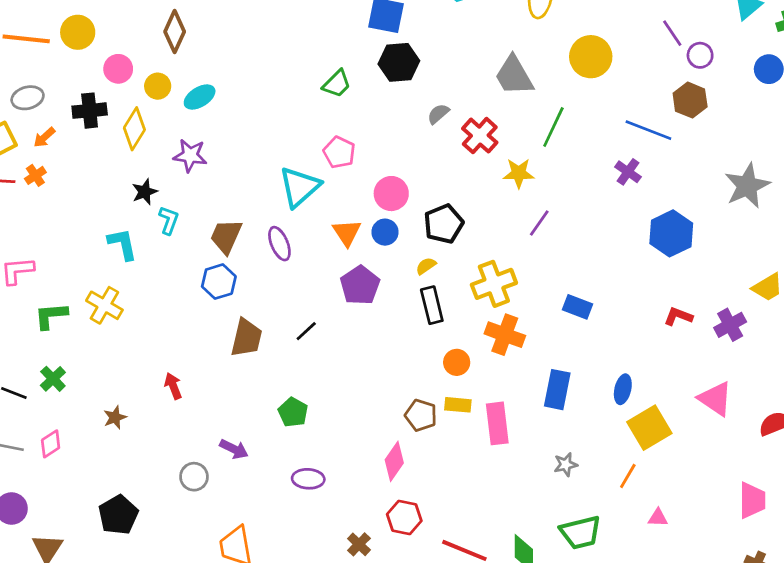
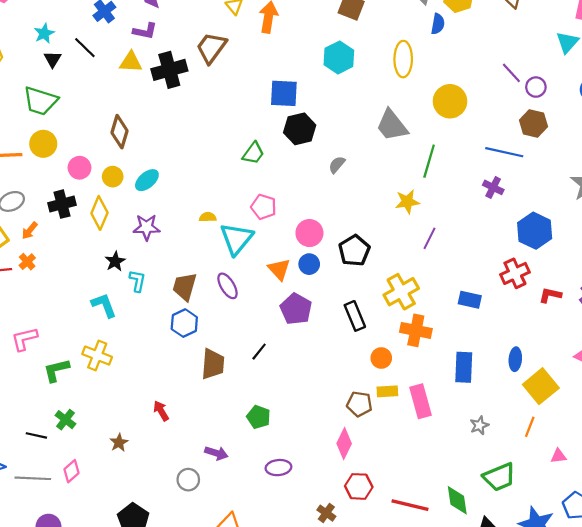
red cross: (480, 136) -> (515, 273), moved, turned 32
yellow semicircle: (426, 266) -> (208, 217), moved, turned 42

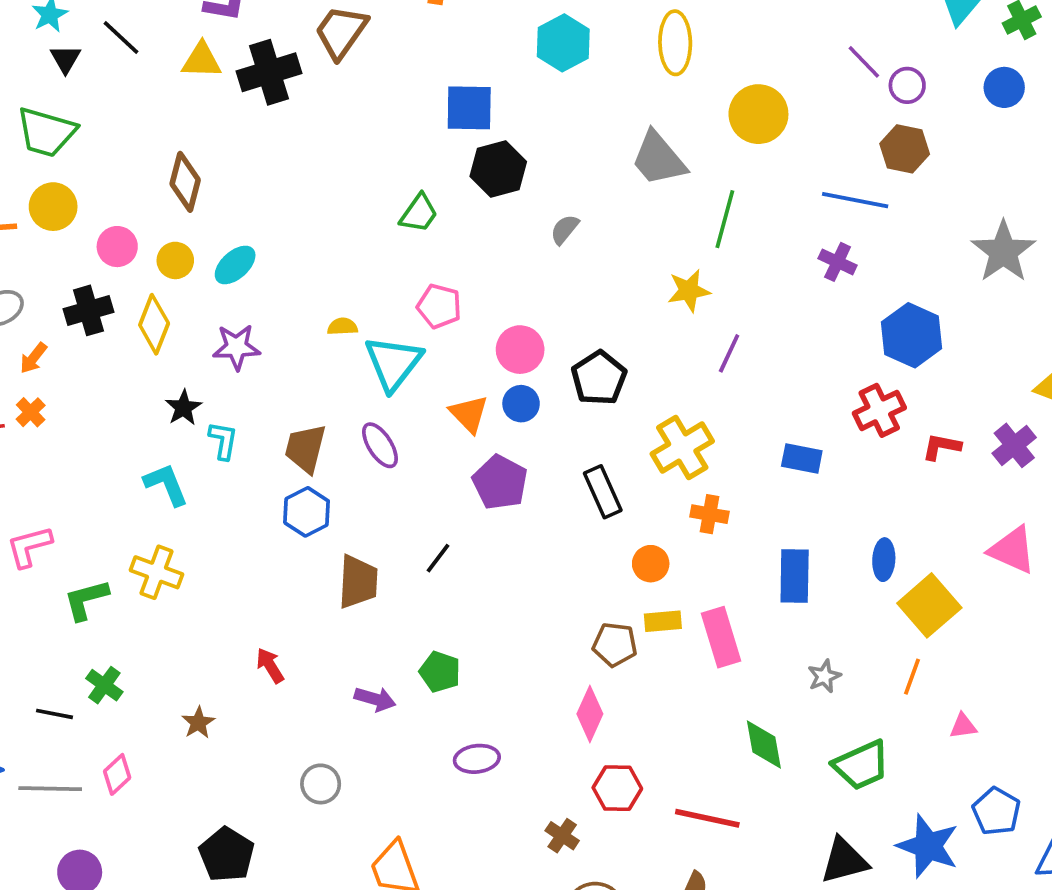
orange cross: (416, 330) -> (709, 514), size x0.7
purple arrow: (216, 453) -> (375, 699), moved
green diamond: (457, 500) -> (764, 744), moved

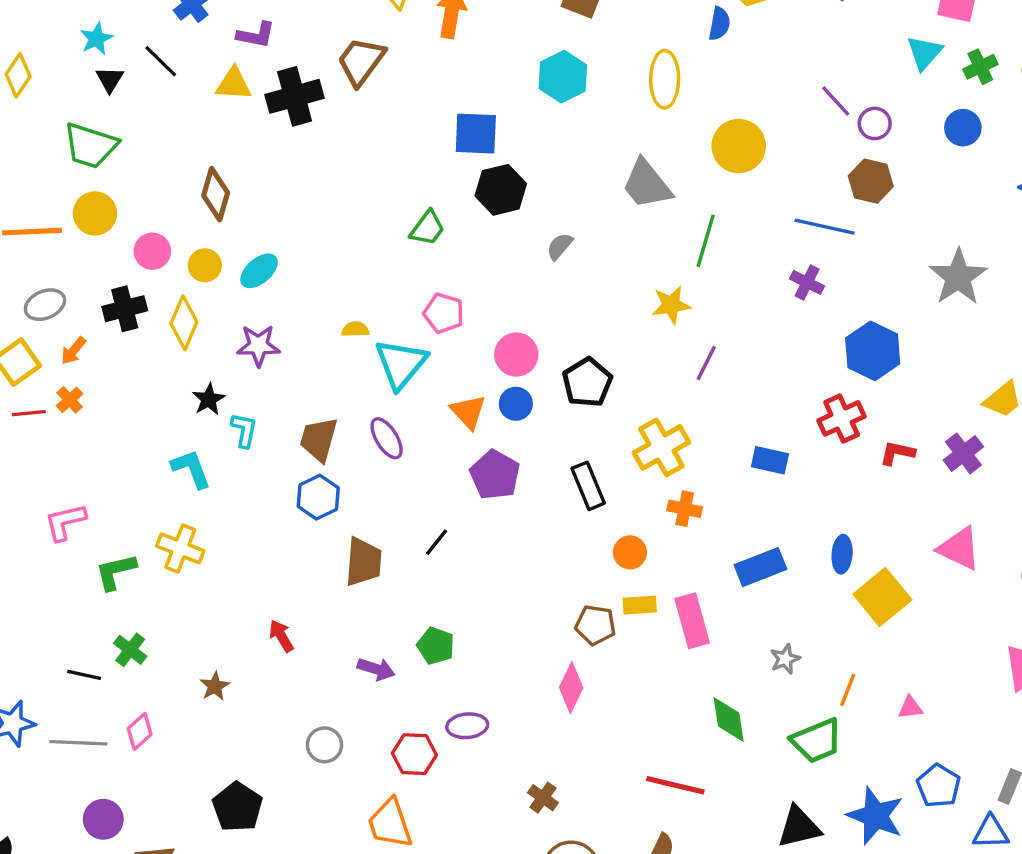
blue rectangle: (795, 576) -> (760, 567), turned 66
orange line: (912, 677) -> (848, 690), moved
red hexagon: (617, 788) -> (414, 754), moved

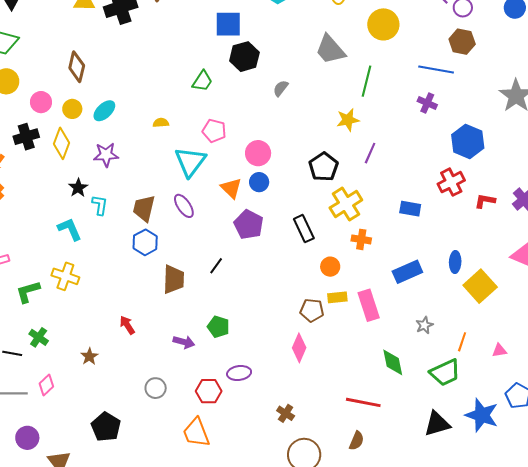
yellow semicircle: (355, 329) -> (161, 123), moved
black pentagon: (587, 382) -> (324, 167), moved

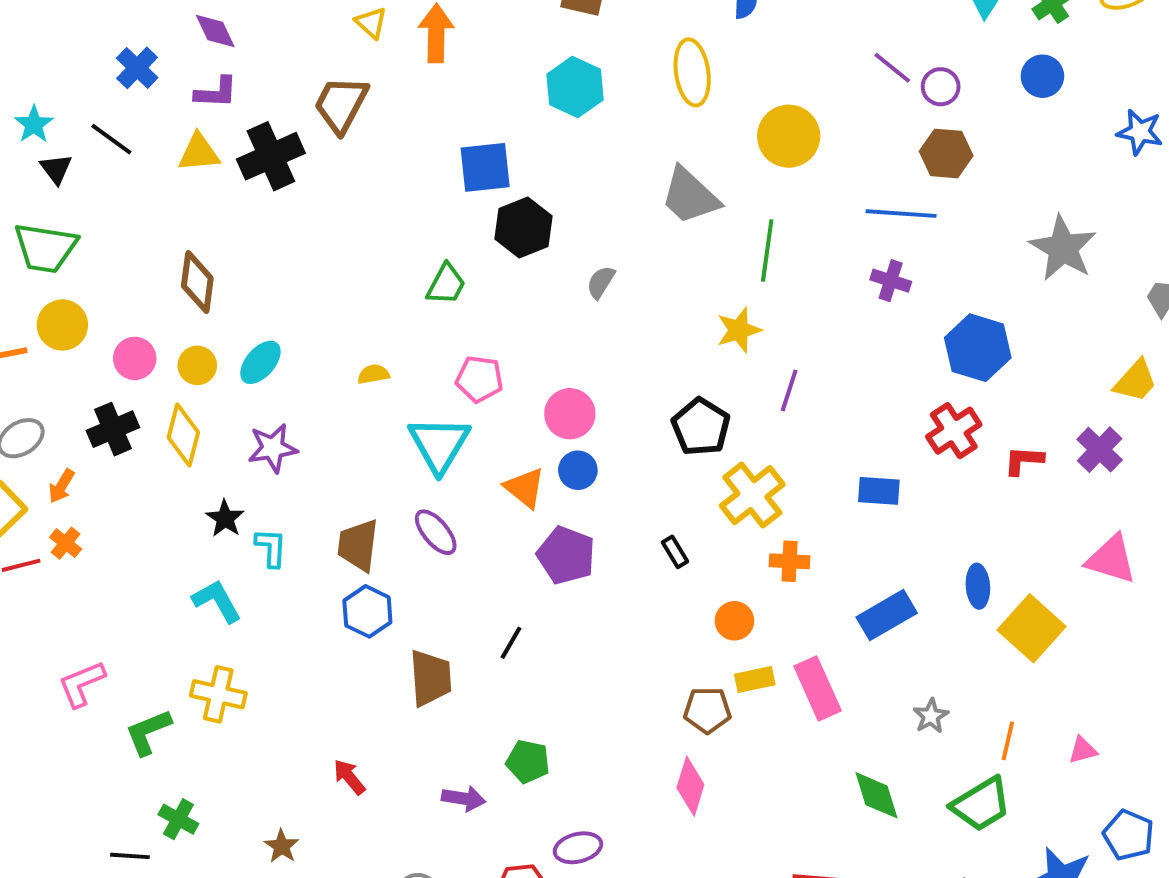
black rectangle: (304, 229) -> (675, 552), size x0.6

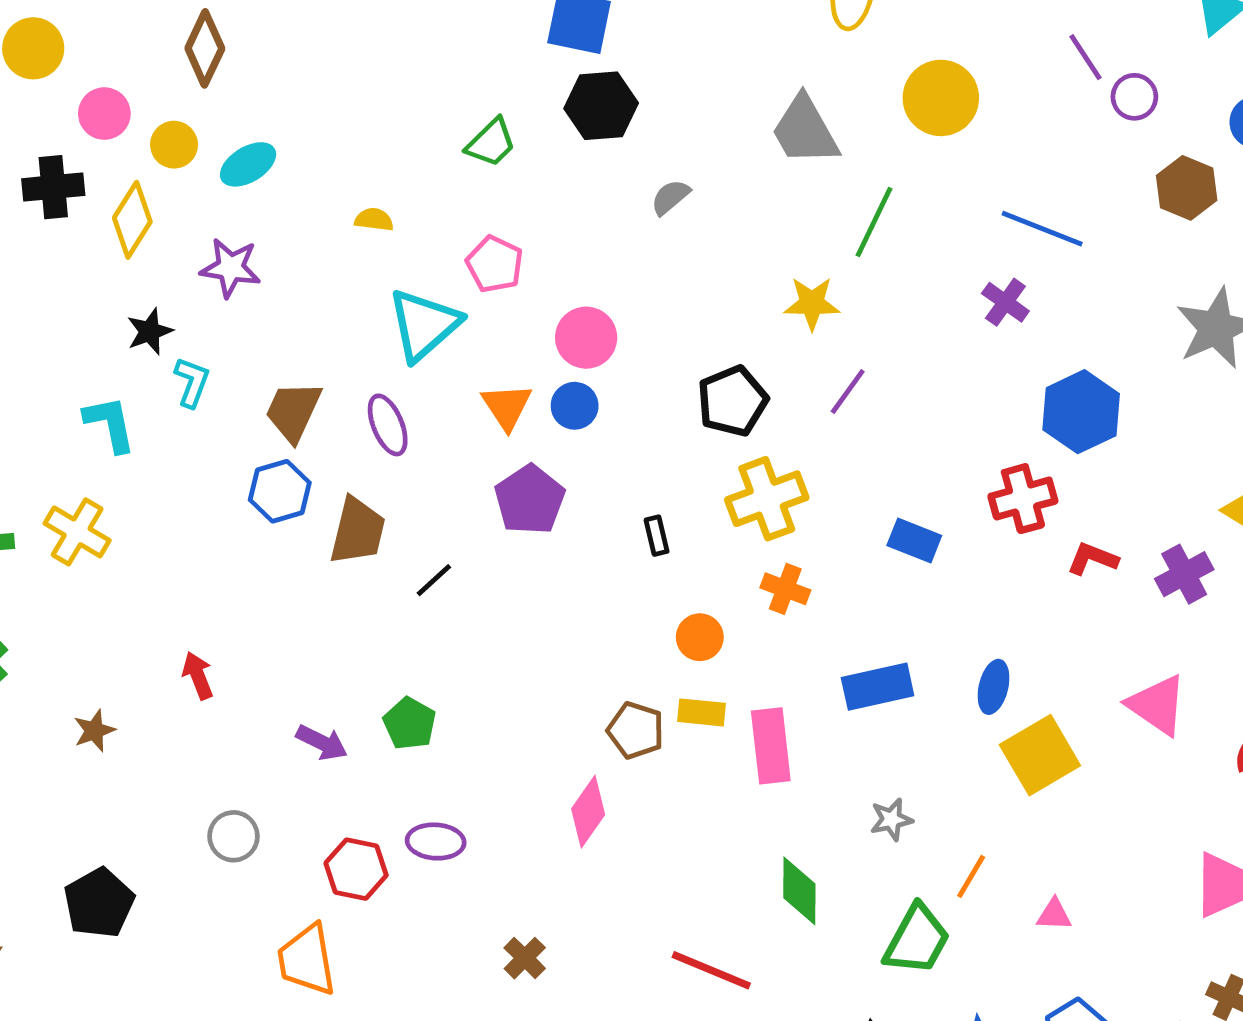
brown hexagon: (946, 153) -> (1187, 188), moved
brown trapezoid: (431, 678) -> (358, 531), moved
green trapezoid: (981, 804) -> (917, 940), turned -48

